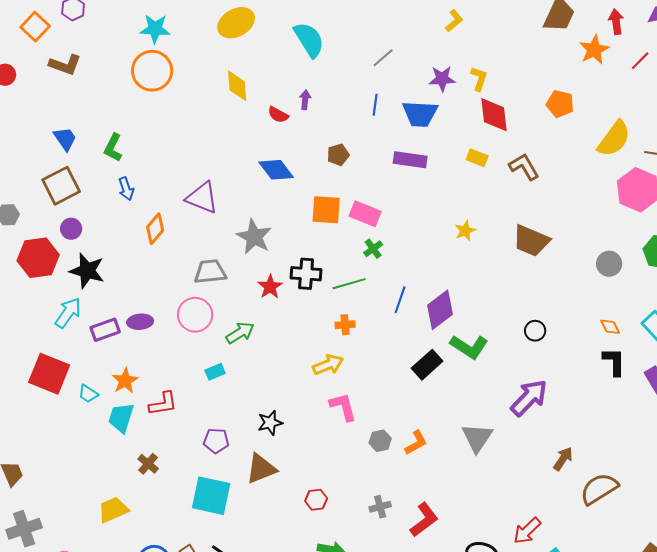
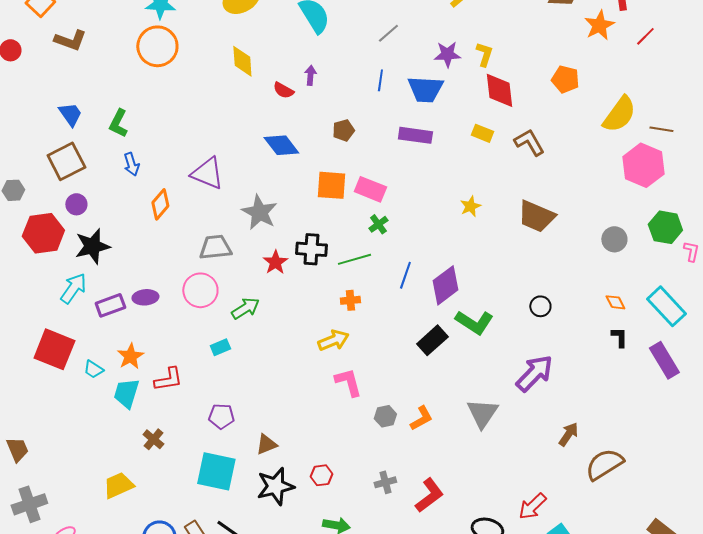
black star: (87, 271) -> (92, 246), turned -30
black L-shape: (614, 362) -> (619, 337), size x0.7
black star: (270, 423) -> (275, 486), moved, size x1.5
brown triangle: (261, 469) -> (266, 444), size x0.7

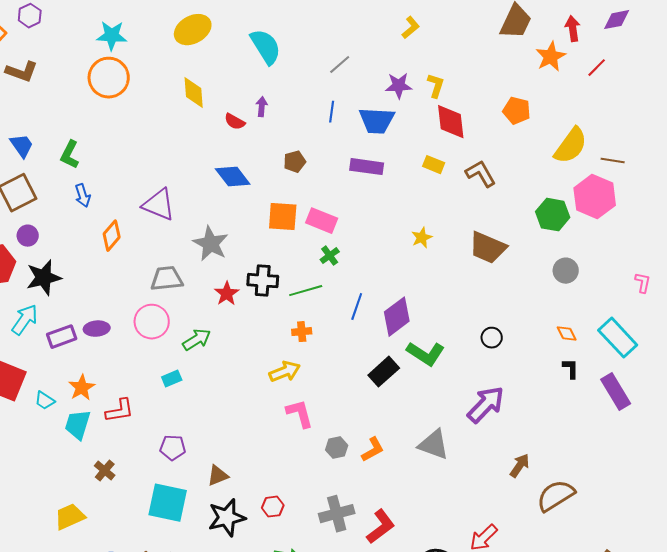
green hexagon: (665, 227) -> (553, 215), moved
gray triangle: (482, 413) -> (434, 445), turned -44
gray cross: (385, 482) -> (337, 514), size x1.6

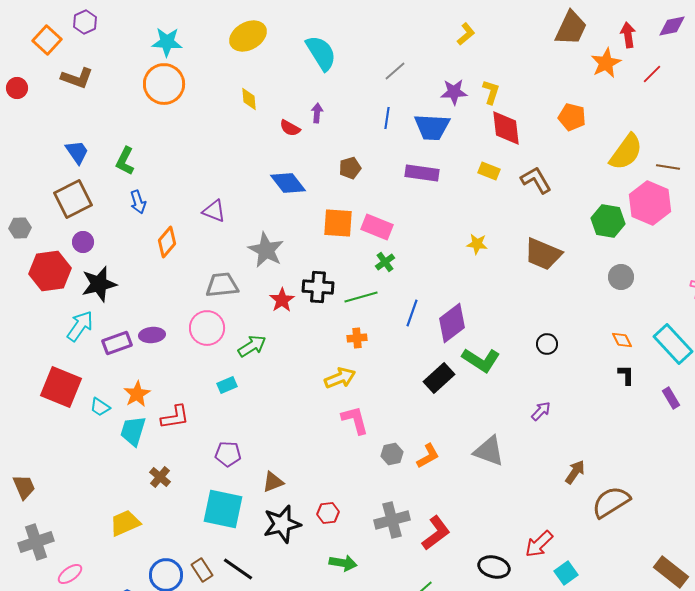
yellow diamond: (194, 93) -> (249, 99), size x0.7
purple triangle: (159, 205) -> (214, 211), size x0.7
yellow star: (422, 238) -> (477, 244), turned 30
purple rectangle: (616, 392) -> (671, 398), size x0.6
purple arrow: (486, 405) -> (541, 411), size x0.5

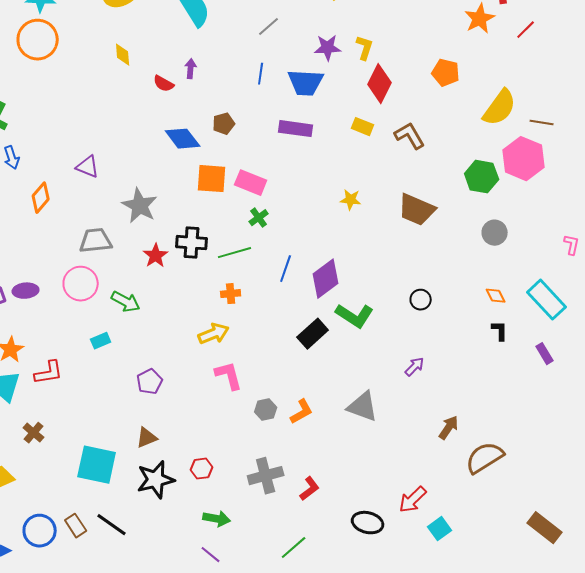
red diamond: (506, 128) -> (380, 84), turned 33
blue diamond: (288, 183) -> (183, 139), moved
green arrow: (252, 346) -> (126, 302), turned 60
purple pentagon: (228, 454) -> (150, 382), moved, turned -30
red L-shape: (436, 533) -> (310, 489), size x0.7

